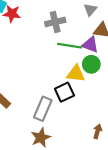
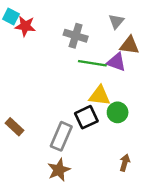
gray cross: (55, 22) -> (76, 36), turned 30
green circle: (91, 64) -> (118, 112), moved

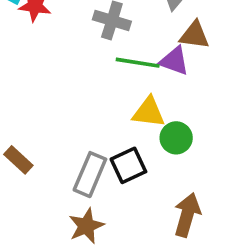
black square: (86, 117) -> (128, 165), moved
brown arrow: (125, 163) -> (187, 215), size x1.6

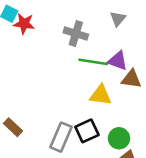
brown triangle: (194, 35) -> (131, 79), moved
green circle: (176, 138) -> (119, 138), moved

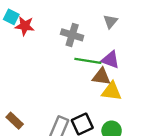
brown triangle: (131, 79) -> (101, 77), moved
yellow triangle: (100, 95) -> (112, 91), moved

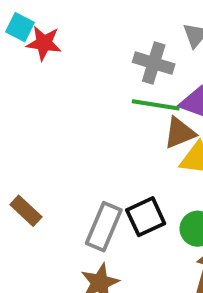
gray cross: (72, 35) -> (154, 63), moved
brown triangle: (101, 77) -> (180, 133), turned -30

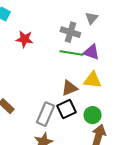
red star: (44, 43) -> (24, 39), moved
brown triangle: (180, 133) -> (69, 88), moved

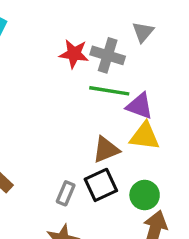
red star: (24, 39) -> (74, 54), moved
purple triangle: (91, 52) -> (140, 106), moved
gray rectangle: (45, 114) -> (66, 193), size x0.6

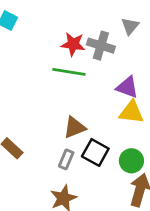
green line: (109, 91) -> (69, 72), moved
brown triangle: (106, 150) -> (75, 127), moved
black square: (101, 185) -> (95, 152), turned -36

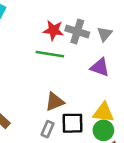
gray triangle: (130, 26) -> (105, 34), moved
yellow triangle: (131, 112) -> (103, 112), moved
black square: (95, 152) -> (72, 123), turned -30

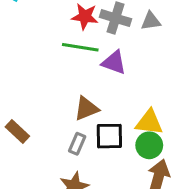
gray triangle: (105, 34) -> (151, 21), turned 42
purple triangle: (100, 67) -> (114, 63), moved

